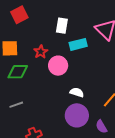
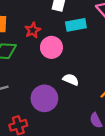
purple circle: (77, 115) -> (44, 98), moved

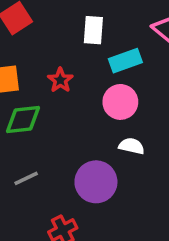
pink circle: (51, 47) -> (120, 102), moved

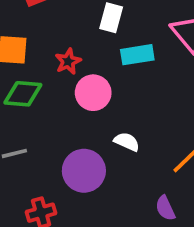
pink circle: (120, 102) -> (93, 93), moved

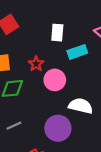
white semicircle: (127, 142) -> (81, 106), size x1.5

